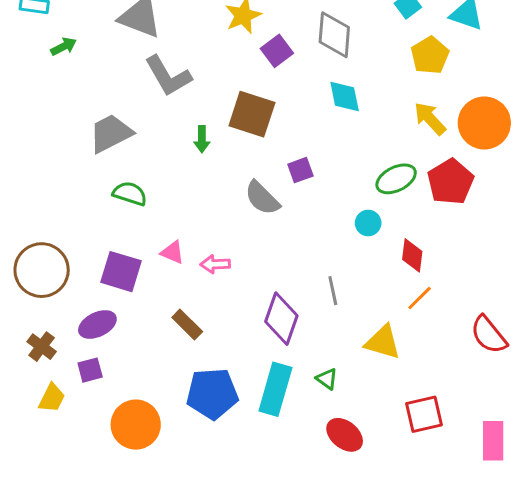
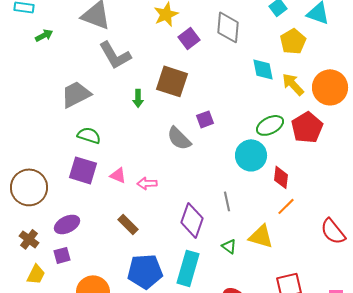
cyan diamond: (345, 96) -> (263, 69), moved
cyan circle: (368, 223) -> (251, 155), size x1.8
purple square: (121, 272) -> (83, 170), moved
green triangle: (327, 379) -> (229, 246), moved

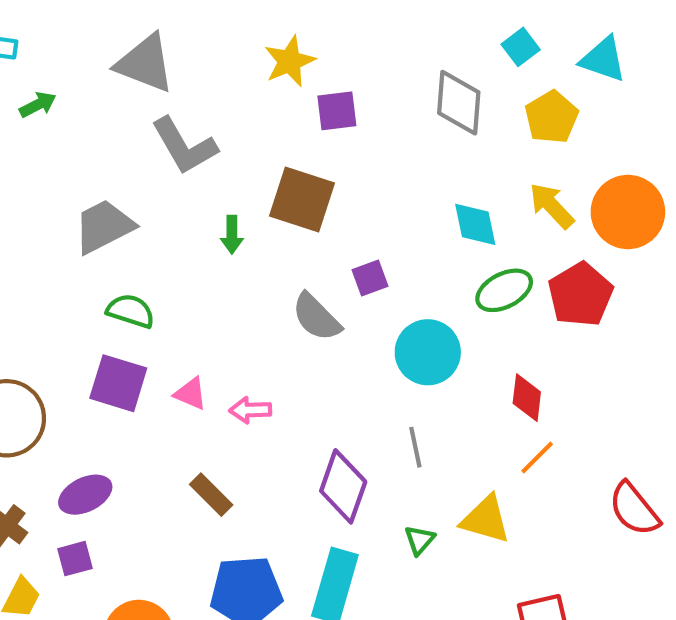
gray diamond: (228, 27) -> (459, 103), moved
purple square: (189, 38) -> (337, 111), turned 30
cyan diamond: (263, 69) -> (475, 224), moved
cyan circle: (251, 155) -> (428, 352), moved
green triangle: (229, 246) -> (420, 540), turned 35

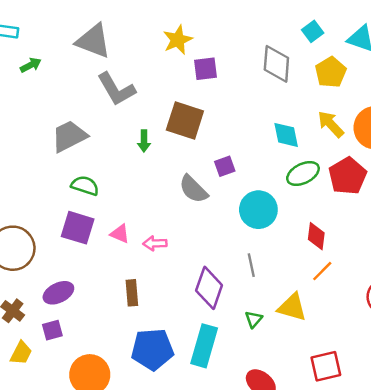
brown rectangle: (211, 495) -> (132, 293), turned 40

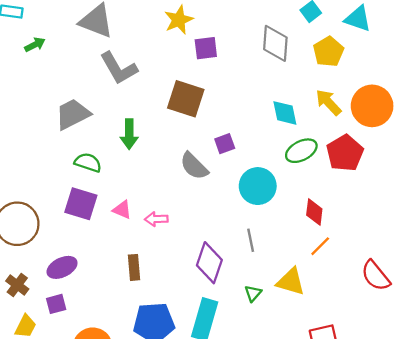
green arrow: (144, 141) -> (129, 134), moved, size x1.4

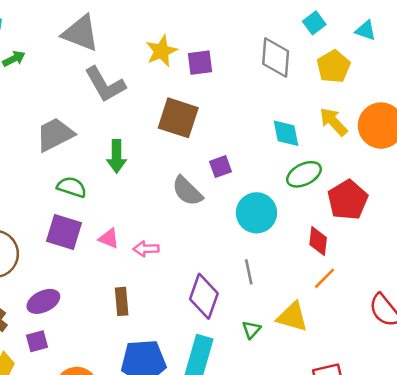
cyan triangle: (358, 19) -> (366, 31), size x0.7
yellow star: (179, 20) -> (161, 51), moved
red pentagon: (345, 153) -> (348, 200), moved

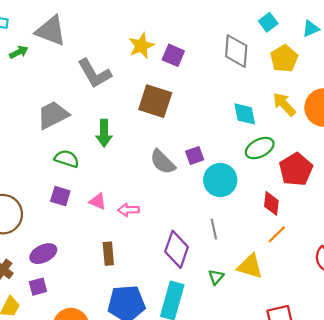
cyan triangle: (366, 31) -> (311, 29), turned -42
gray triangle: (81, 33) -> (51, 31), moved
purple square: (200, 63) -> (173, 55), turned 30
purple square: (221, 167) -> (195, 156), moved
purple square: (64, 232) -> (60, 196), size x0.7

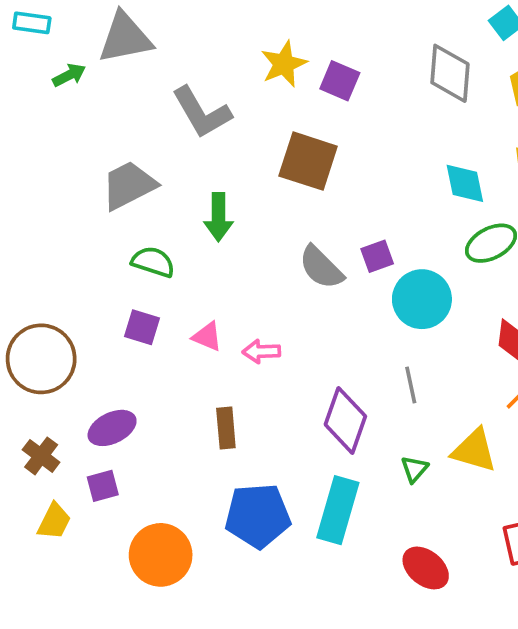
gray triangle: (51, 31) -> (125, 38), turned -32

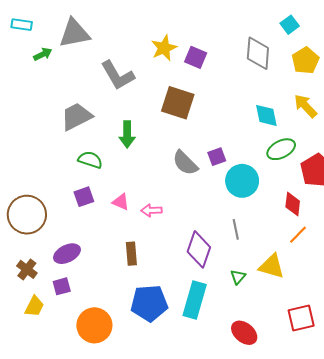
purple square: (142, 327) -> (84, 197), turned -36

